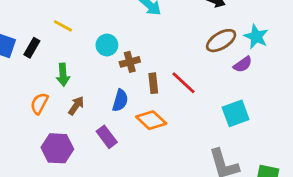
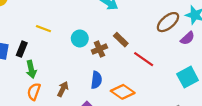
green arrow: (63, 75) -> (31, 69), moved
brown rectangle: (153, 83) -> (121, 40), moved, turned -32

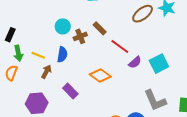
yellow line: (43, 29) -> (38, 55), moved
purple semicircle: (187, 38) -> (135, 62), moved
blue semicircle: (96, 80) -> (62, 54), moved
orange semicircle: (34, 92) -> (11, 73), moved

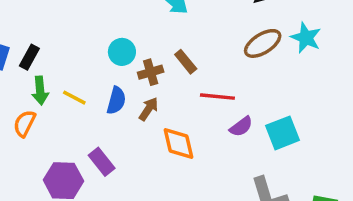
red line: (120, 46) -> (217, 97), turned -36
brown arrow: (46, 72) -> (149, 109), moved
orange diamond: (100, 76) -> (179, 143), turned 35
purple rectangle: (70, 91) -> (102, 162), moved

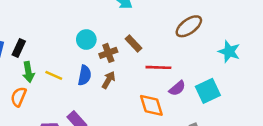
cyan star: (306, 38) -> (229, 52), moved
orange diamond: (179, 143) -> (151, 105), moved

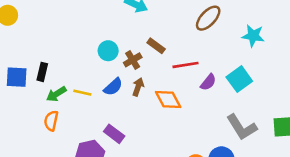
green arrow: (28, 72) -> (56, 94), turned 78
blue semicircle: (85, 75) -> (113, 87), turned 48
orange diamond: (151, 105) -> (168, 99), moved

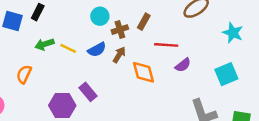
brown rectangle: (156, 46) -> (144, 22), turned 70
black rectangle: (42, 72) -> (38, 12), moved
cyan square: (239, 79) -> (226, 74), moved
orange semicircle: (51, 121) -> (24, 74), moved

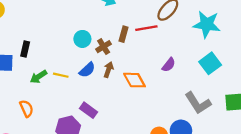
cyan star: (233, 33) -> (207, 24), size x1.4
red line: (166, 45) -> (146, 28), moved
orange semicircle: (24, 74) -> (26, 108), turned 144

